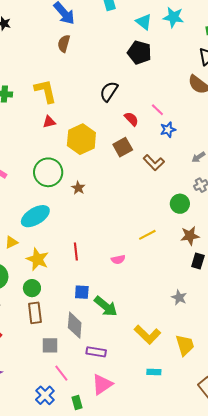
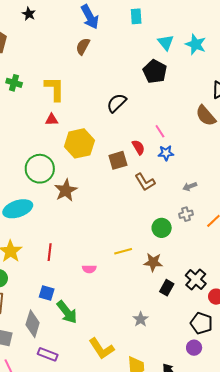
red semicircle: (131, 119) -> (138, 147), moved
brown star: (78, 188) -> (66, 190), size x1.6
brown star: (190, 236) -> (153, 262), moved

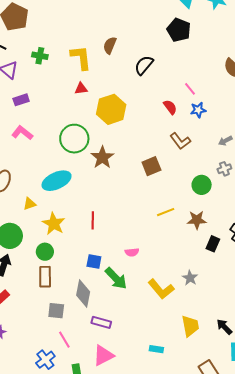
brown semicircle: (83, 46) -> (110, 45), moved
brown square: (118, 160) -> (151, 166), moved
pink semicircle: (89, 269) -> (132, 252), moved
yellow L-shape: (101, 349) -> (161, 289), moved

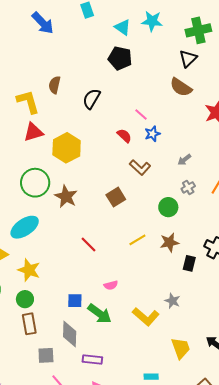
red triangle: (81, 89) -> (33, 132), size x1.5
red line: (93, 220) -> (89, 244), moved, turned -36

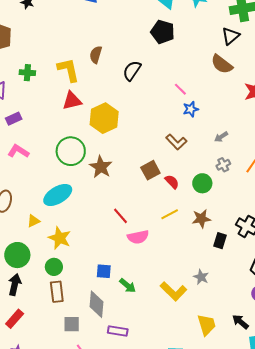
red semicircle: (124, 136) -> (172, 182), moved
pink semicircle: (111, 285) -> (138, 237), moved, size x1.5
green arrow: (100, 314) -> (128, 286), size x0.7

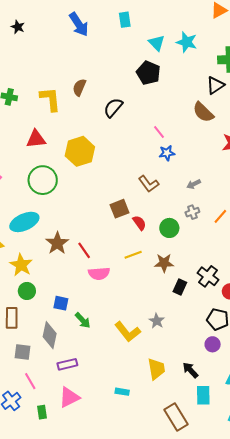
red triangle: (72, 101) -> (36, 139), moved
brown star: (101, 167) -> (57, 243), moved
green circle: (54, 267) -> (27, 291), moved
purple rectangle: (118, 331) -> (67, 364), turned -30

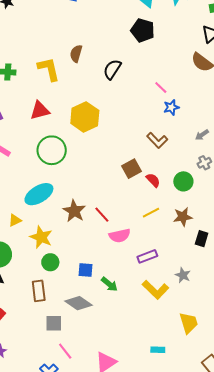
gray diamond: (50, 335) -> (78, 303), turned -60
purple rectangle: (67, 364) -> (147, 256), moved

